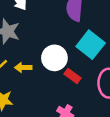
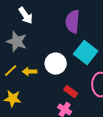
red rectangle: (72, 76) -> (71, 92), moved

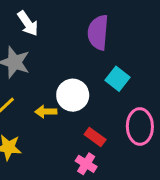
cyan square: (86, 53) -> (117, 79), size x0.7
yellow arrow: (30, 72) -> (46, 112), moved

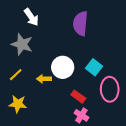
cyan square: (117, 79) -> (94, 67), moved
pink cross: (86, 164) -> (81, 115), moved

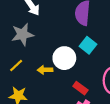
gray star: (22, 44) -> (22, 34), turned -30
cyan square: (94, 67) -> (88, 45), moved

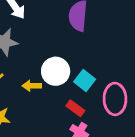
cyan square: (88, 45) -> (85, 80), moved

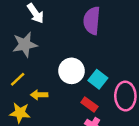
yellow arrow: (32, 86) -> (39, 95), moved

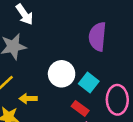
purple semicircle: (92, 21) -> (97, 37), moved

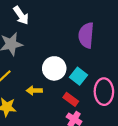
yellow arrow: (28, 99) -> (34, 90), moved

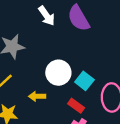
white arrow: (21, 15) -> (47, 16), moved
purple semicircle: (86, 35) -> (79, 18), moved, turned -35

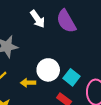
yellow arrow: (37, 96) -> (28, 83), moved

